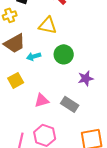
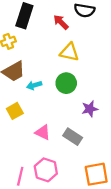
yellow triangle: (48, 25) -> (69, 52), moved
pink triangle: (42, 100) -> (43, 132), turned 42

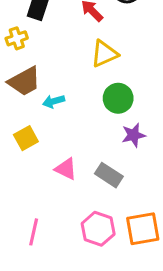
yellow triangle: (69, 52) -> (104, 54), turned -36
green circle: (66, 83) -> (118, 98), moved
pink hexagon: (46, 170) -> (98, 229), moved

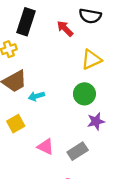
yellow triangle: (104, 54) -> (91, 59), moved
gray rectangle: (109, 175) -> (78, 151), turned -66

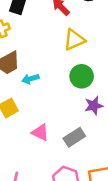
yellow triangle: (91, 59) -> (74, 40), moved

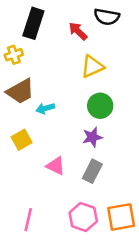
purple star: (94, 106) -> (92, 137), moved
gray rectangle: (74, 137) -> (92, 171), turned -30

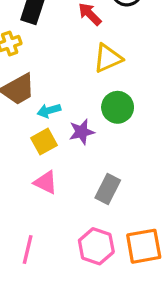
purple star: (92, 137) -> (82, 132), moved
yellow square: (22, 140) -> (44, 142), moved
pink triangle: (56, 166) -> (46, 182), moved

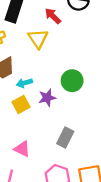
yellow triangle: (108, 58) -> (38, 39), moved, turned -40
pink triangle: (46, 182) -> (22, 149), moved

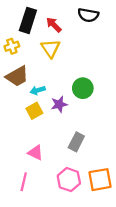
red arrow: (53, 16) -> (54, 25), moved

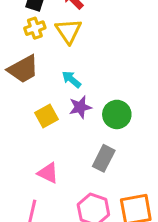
yellow cross: (12, 46) -> (35, 28), moved
green circle: (83, 88) -> (117, 114), moved
cyan arrow: (38, 90) -> (71, 79), moved, turned 56

